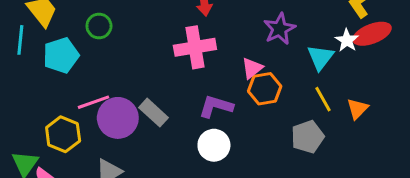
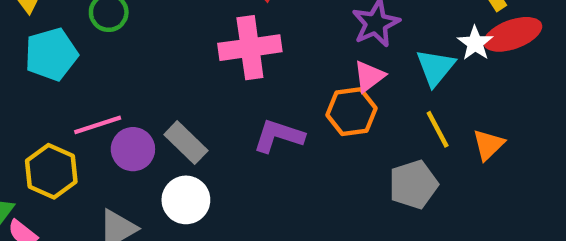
pink triangle: (252, 68) -> (369, 76), moved
purple circle: (118, 118) -> (133, 149), size x0.7
white circle: (214, 145) -> (186, 200), moved

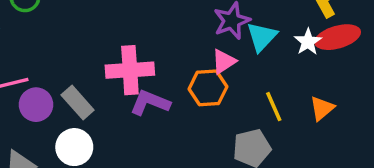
pink cross: (250, 48) -> (130, 70), moved
cyan triangle: (435, 67) -> (262, 37), moved
orange triangle: (488, 145) -> (322, 108), moved

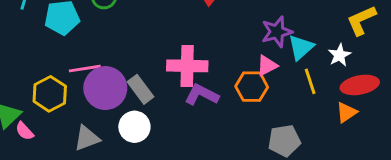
red ellipse: (338, 37) -> (360, 85), moved
purple circle: (36, 105) -> (105, 88), size x1.5
yellow line: (274, 107) -> (310, 81), moved

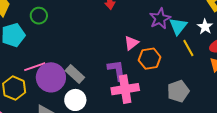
pink cross: (187, 66) -> (125, 89), moved
pink triangle: (267, 66) -> (131, 43), moved
purple L-shape: (202, 95) -> (117, 70), turned 65

